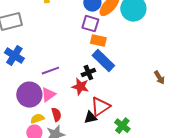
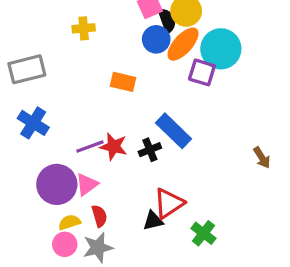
purple square: (90, 24) -> (202, 72), moved
orange rectangle: (98, 41) -> (123, 82), moved
red star: (80, 87) -> (114, 147), moved

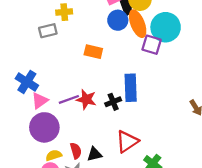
orange ellipse: (183, 44) -> (138, 24), turned -64
gray rectangle: (27, 69) -> (48, 31), moved, size x0.7
blue rectangle: (174, 131) -> (131, 88), turned 44
pink triangle: (87, 184) -> (40, 101), moved
black triangle: (153, 221) -> (94, 154), moved

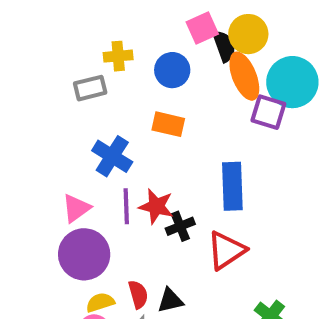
blue circle: (118, 20) -> (172, 70), moved
blue cross: (27, 82) -> (112, 156), moved
purple line: (69, 99) -> (126, 206), turned -72
black cross: (113, 102) -> (180, 226), moved
red triangle: (127, 141) -> (226, 250), moved

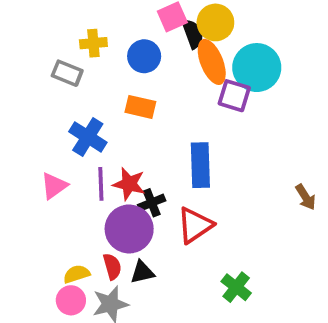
gray rectangle: (90, 88) -> (67, 73), turned 36
purple circle: (84, 254) -> (129, 229), moved

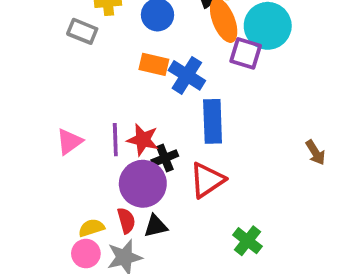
blue cross: (88, 137) -> (187, 75), moved

